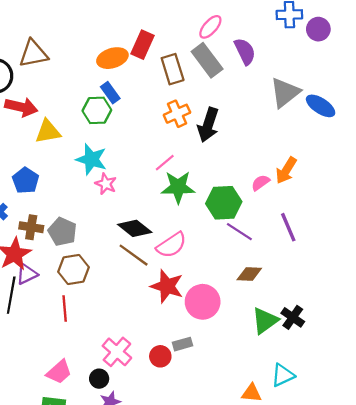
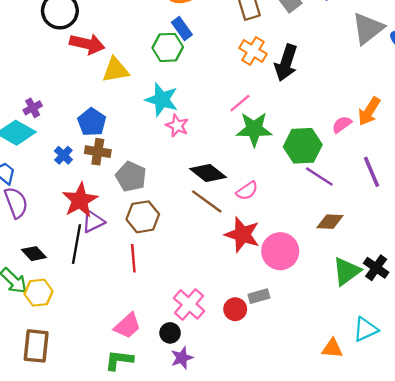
orange cross: (177, 114) -> (253, 51), turned -35
brown cross: (31, 227) -> (98, 152), moved
pink semicircle: (171, 245) -> (247, 191), size x0.7

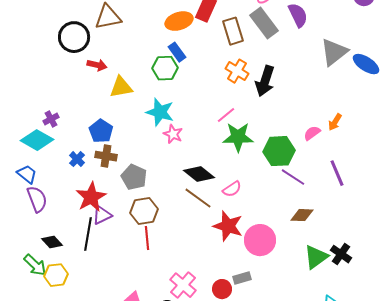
red arrow: (87, 44) -> (97, 65), size x0.7
orange arrow: (369, 111) -> (335, 122), size x0.7
red line: (133, 258) -> (147, 238), moved

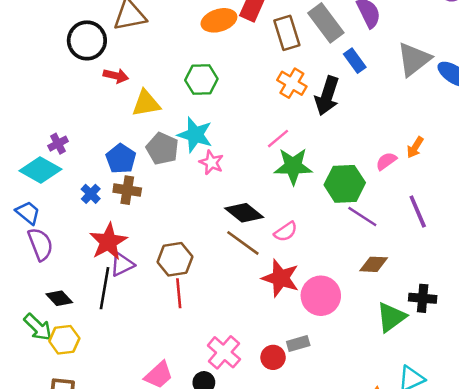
blue rectangle: (177, 52) -> (355, 61), moved
gray pentagon: (134, 177) -> (162, 149), moved
black cross: (341, 254) -> (423, 298), moved, turned -30

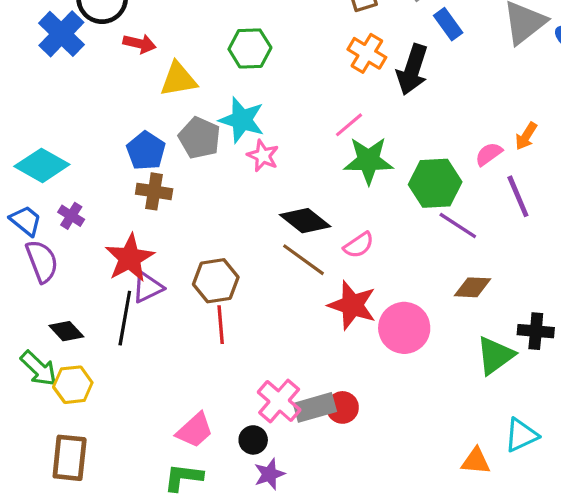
purple cross: (58, 144) -> (71, 216), moved, turned -30
blue cross: (91, 194) -> (61, 34), moved, size x1.8
purple line: (418, 211) -> (518, 196), moved
gray rectangle: (298, 344) -> (315, 407), moved, size x1.4

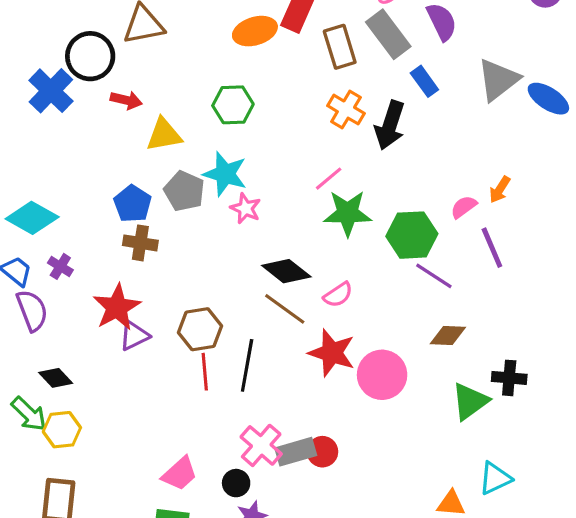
black line: (125, 318) -> (247, 365), moved

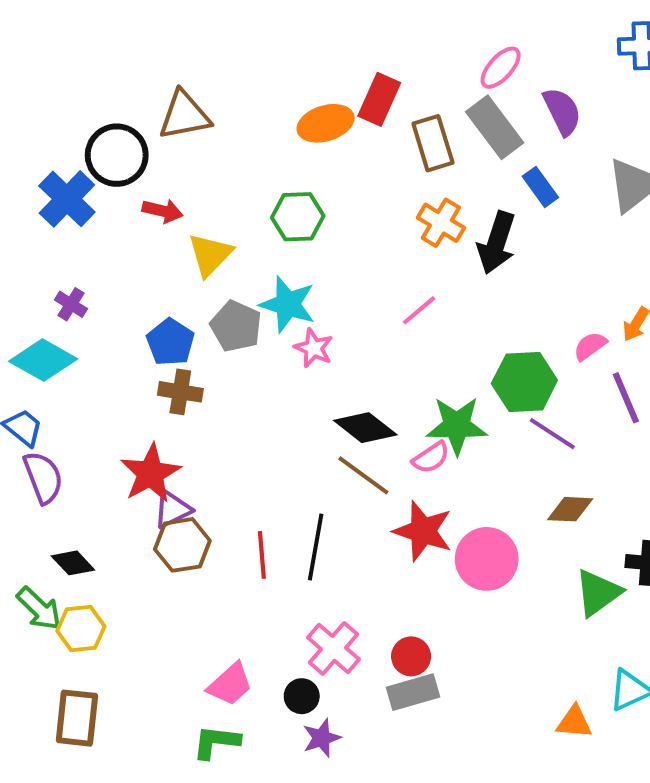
yellow triangle: (164, 135) -> (210, 255), turned -36
green star: (348, 213) -> (457, 426), moved
purple cross: (60, 266) -> (71, 304), moved
brown hexagon: (200, 329) -> (182, 545), moved
gray rectangle: (296, 452) -> (413, 692), moved

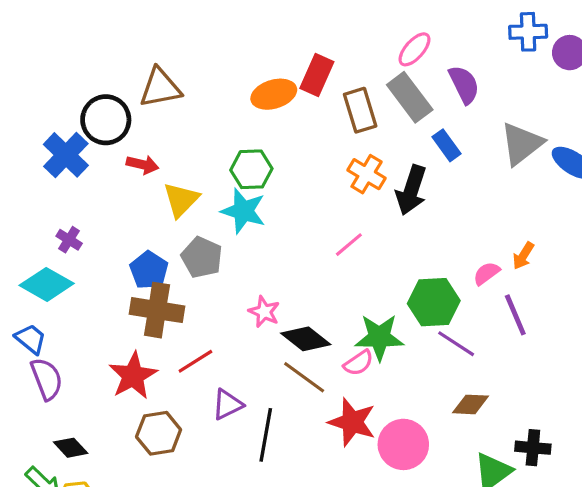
cyan star: (288, 304) -> (243, 211), moved
pink star: (314, 348) -> (264, 312), moved
brown cross: (180, 392) -> (157, 310), size x1.5
purple triangle: (172, 509) -> (227, 404), moved
red line: (262, 555) -> (195, 361), moved, turned 63

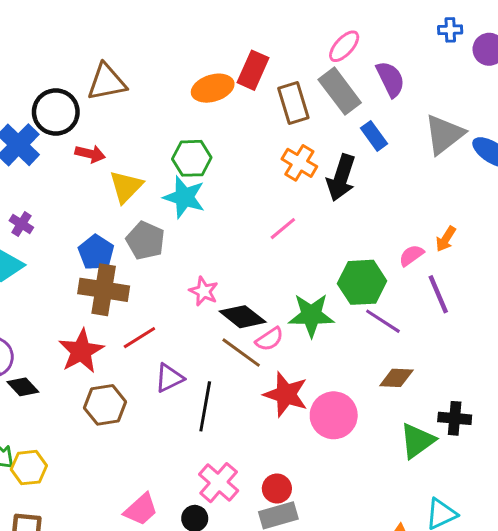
blue cross: (528, 32) -> (450, 30), size x0.7
pink semicircle: (359, 363) -> (269, 339), moved
black diamond: (71, 448) -> (23, 387), moved

